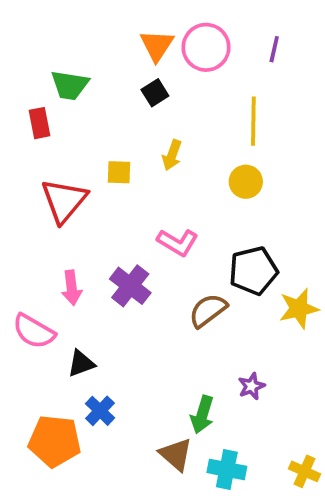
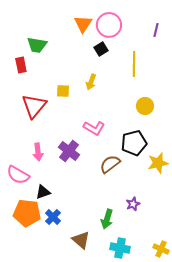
purple line: (274, 49) -> (156, 30), moved
black square: (155, 93) -> (101, 49), moved
yellow circle: (246, 182) -> (145, 106), moved
orange pentagon: (55, 441) -> (27, 213), moved
brown triangle: (176, 454) -> (81, 240), moved

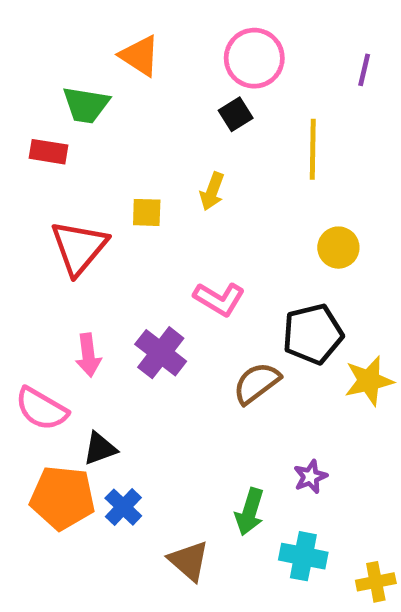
orange triangle: (83, 24) -> (140, 56), moved, turned -30
red rectangle: (21, 65) -> (49, 152), turned -70
cyan cross: (120, 248) -> (303, 556), moved
yellow cross: (161, 249) -> (376, 582), turned -35

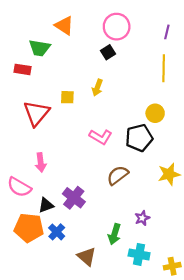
yellow line: (313, 149) -> (164, 68), moved
black pentagon: (313, 334) -> (139, 138), moved
purple cross: (161, 353) -> (74, 198), moved

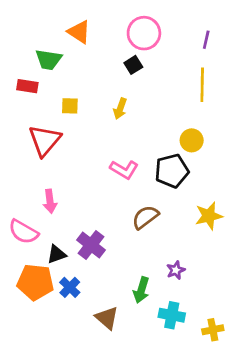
yellow square: (67, 97) -> (70, 106), moved

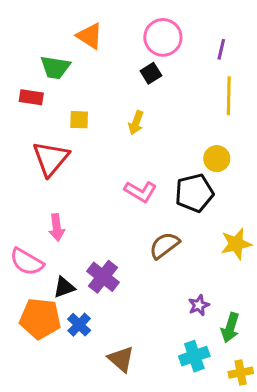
purple line: (206, 40) -> (221, 49), moved
green arrow: (141, 290) -> (230, 328), moved
cyan cross: (172, 315) -> (194, 356), turned -30

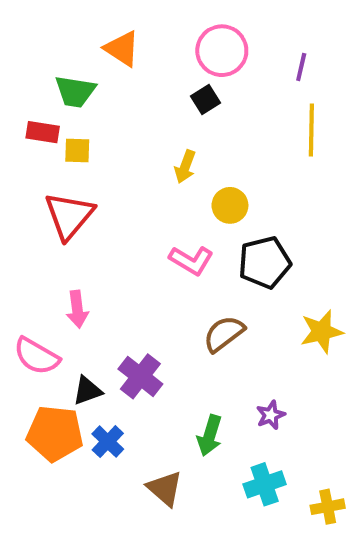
yellow square: (79, 120) -> (77, 150), moved
yellow circle: (217, 159) -> (230, 205), moved
green arrow: (230, 328) -> (210, 435), moved

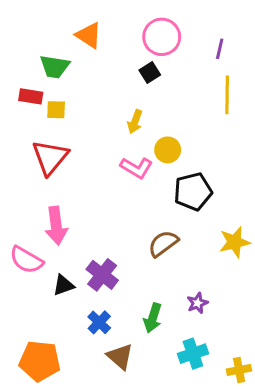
pink L-shape: (191, 260) -> (136, 168), moved
pink arrow: (77, 309) -> (56, 226), size x1.4
orange pentagon: (55, 433) -> (40, 361), moved
blue cross: (108, 442) -> (99, 322), moved

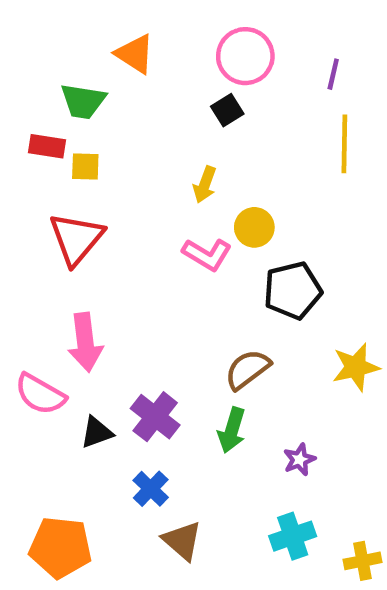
green arrow: (153, 318) -> (232, 430), moved

